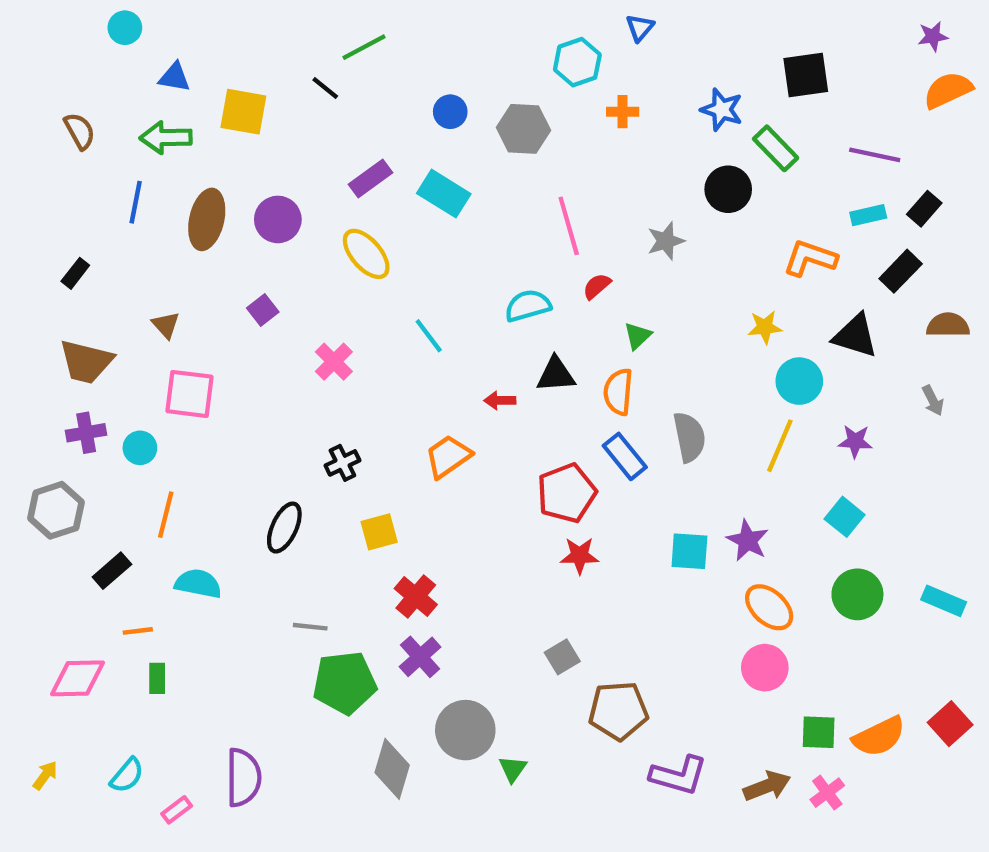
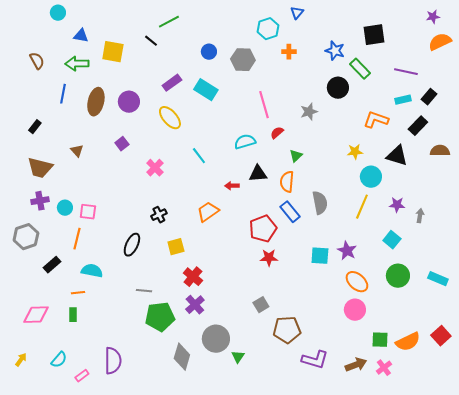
pink square: (190, 394) -> (88, 212), moved, size x0.7
gray arrow: (933, 400) -> (420, 216), moved, turned -144
orange line: (138, 631) -> (78, 293), moved

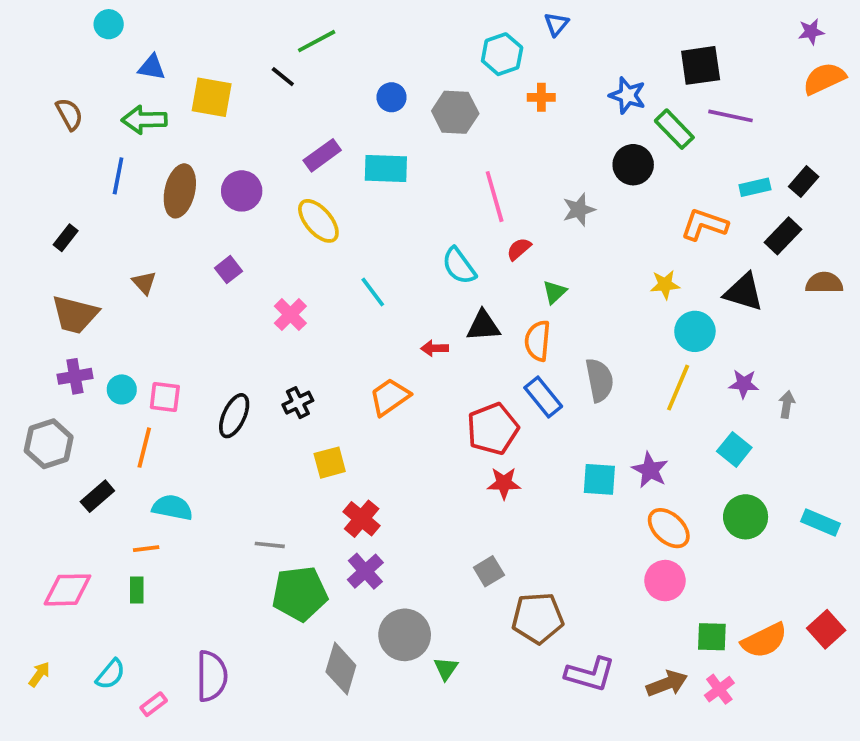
purple line: (406, 72) -> (731, 116), moved
cyan rectangle: (206, 90) -> (386, 168), turned -30
cyan semicircle: (245, 142) -> (459, 266), turned -110
black ellipse: (132, 245) -> (234, 416), moved

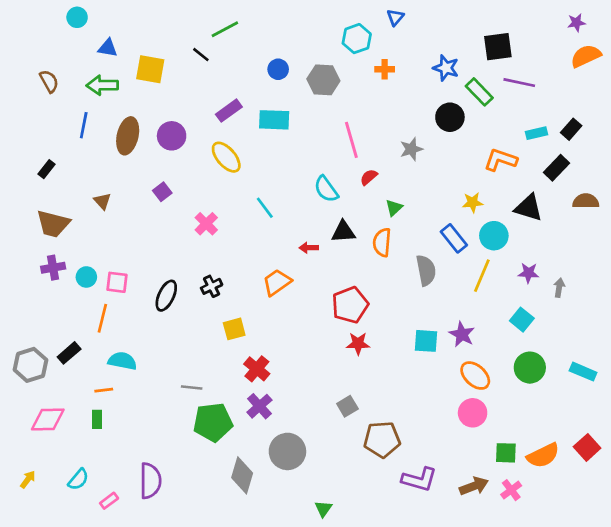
blue rectangle: (543, 397) -> (454, 238), moved
gray hexagon: (49, 444) -> (30, 365), moved
green triangle: (446, 669) -> (323, 509), moved

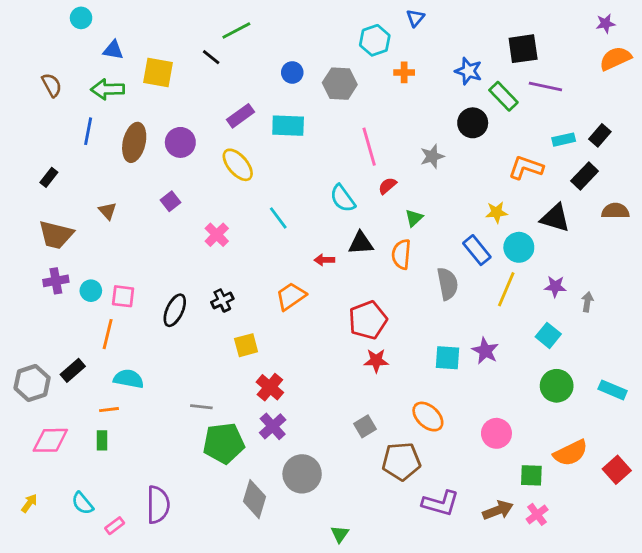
orange ellipse: (475, 376) -> (428, 417), moved
orange semicircle: (543, 455) -> (571, 453), moved
cyan semicircle: (78, 479) -> (82, 503), turned 100

